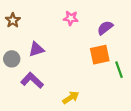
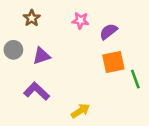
brown star: (13, 20) -> (32, 18), moved
purple semicircle: (105, 28) -> (108, 32), moved
gray circle: (12, 59) -> (13, 50), moved

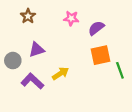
gray circle: (13, 50) -> (13, 61), moved
yellow arrow: (80, 111) -> (60, 74), moved

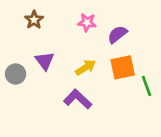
purple triangle: (37, 50) -> (45, 61), turned -49
yellow arrow: (60, 74) -> (86, 67), moved
purple L-shape: (32, 81) -> (78, 99), moved

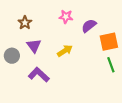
brown star: (34, 20) -> (25, 23), moved
orange square: (123, 67) -> (109, 42), moved
purple L-shape: (78, 99) -> (39, 75), moved

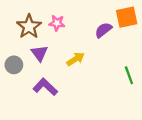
pink star: (66, 17) -> (57, 23), moved
brown star: (25, 23) -> (29, 27), size x1.5
orange square: (109, 42) -> (127, 17), moved

